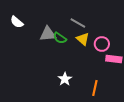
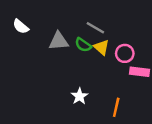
green semicircle: (60, 38) -> (83, 45), moved

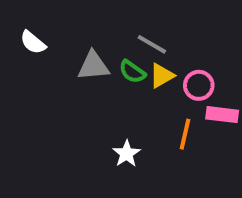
yellow triangle: (101, 47) -> (162, 76), turned 49
orange line: (116, 107) -> (185, 134), moved

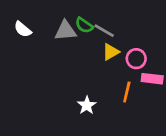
gray triangle: (93, 66) -> (65, 31), moved
green semicircle: (132, 72) -> (84, 25), moved

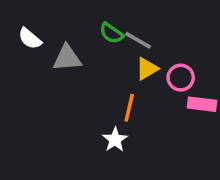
gray triangle: (65, 31) -> (67, 58), moved
orange line: (127, 92) -> (129, 108), moved

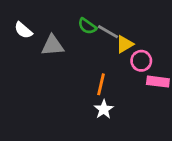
yellow triangle: (147, 69) -> (125, 44), moved
white star: (115, 140) -> (104, 109), moved

